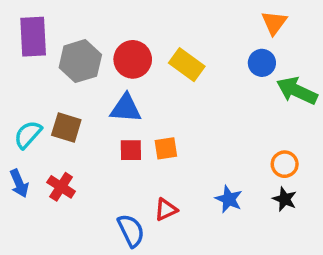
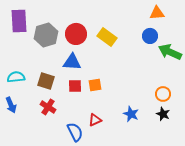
orange triangle: (274, 23) -> (157, 13), turned 49
brown square: (66, 127) -> (46, 81), moved
cyan semicircle: (28, 134) -> (16, 77), turned 42
red cross: (61, 187) -> (48, 107), moved

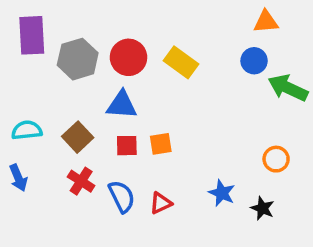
brown square: (46, 81) -> (78, 137), turned 30
black star: (163, 114) -> (262, 208), moved
blue semicircle: (75, 132) -> (122, 196), moved

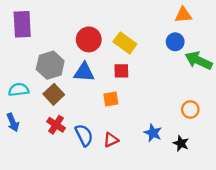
gray hexagon: (78, 59) -> (50, 65), moved
red square: (127, 146) -> (121, 71), moved

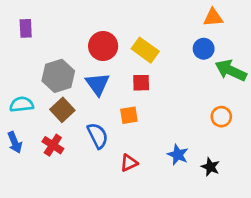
purple rectangle: (22, 24) -> (26, 28), size x0.6
blue triangle: (84, 72) -> (98, 84), turned 50
orange circle: (190, 110) -> (221, 117), moved
red cross: (56, 125) -> (53, 145), moved
blue semicircle: (84, 135) -> (98, 136), moved

